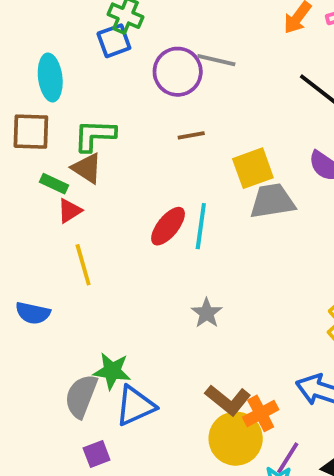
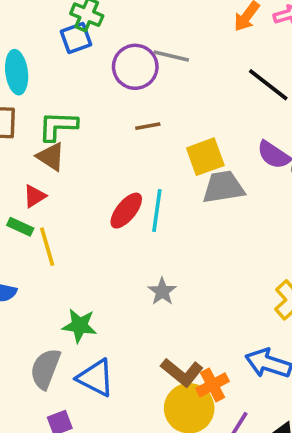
green rectangle: (54, 184) -> (20, 227), moved
green star: (112, 371) -> (80, 326), moved
blue triangle: (135, 406) -> (96, 378), turned 51

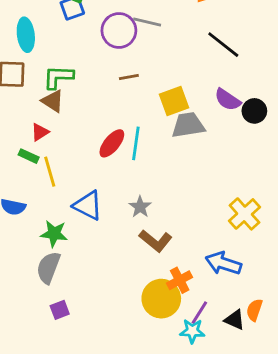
green star: (80, 326) -> (54, 234), moved
brown L-shape: (182, 372) -> (156, 241), moved
blue triangle: (96, 378) -> (88, 205), moved

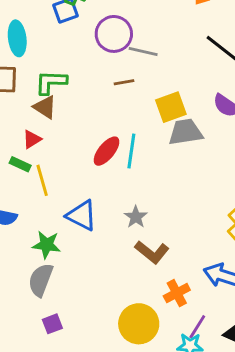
gray line: (147, 22) -> (143, 52), moved
yellow circle: (161, 299) -> (139, 324), moved

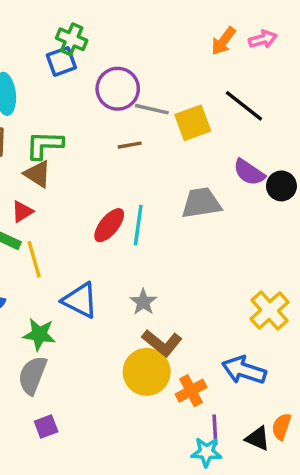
yellow square: (171, 107) -> (193, 123), moved
yellow circle: (139, 324) -> (147, 372), moved
purple line: (197, 327) -> (215, 430), turned -35

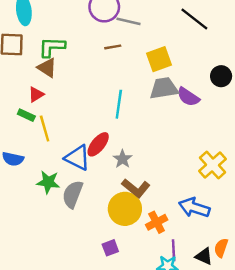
yellow square: (193, 123) -> (159, 59), moved
purple semicircle: (249, 172) -> (188, 97), moved
red ellipse: (109, 225) -> (98, 144), moved
gray semicircle: (32, 375) -> (73, 194), moved
purple square: (46, 426) -> (110, 248), moved

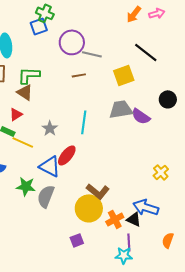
yellow square: (159, 59) -> (124, 75), moved
yellow line: (45, 129) -> (23, 142), turned -50
gray star: (122, 159) -> (50, 128), moved
yellow cross: (213, 165) -> (161, 172), size x0.7
black triangle: (204, 256) -> (134, 219), moved

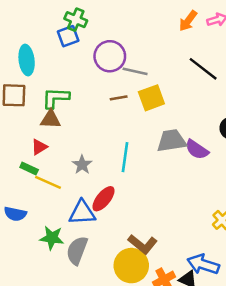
yellow square: (124, 75) -> (151, 98), moved
brown triangle: (25, 92) -> (51, 119), turned -30
blue triangle: (50, 166) -> (82, 213), turned -30

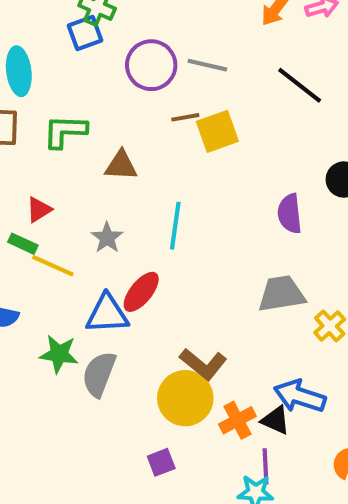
gray line: (135, 71) -> (207, 65), moved
brown line: (119, 98) -> (185, 117), moved
brown triangle: (51, 119) -> (121, 165), moved
gray trapezoid: (172, 141) -> (282, 294), moved
purple semicircle: (197, 150) -> (290, 214), turned 50

